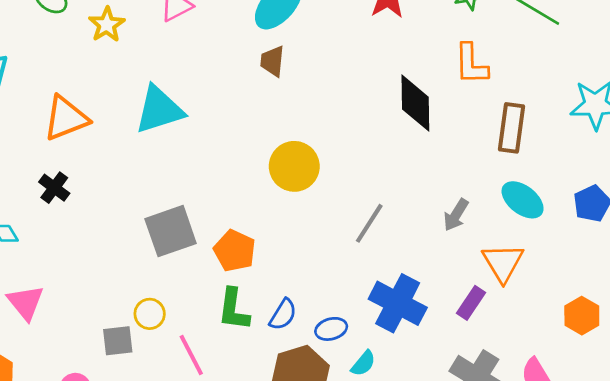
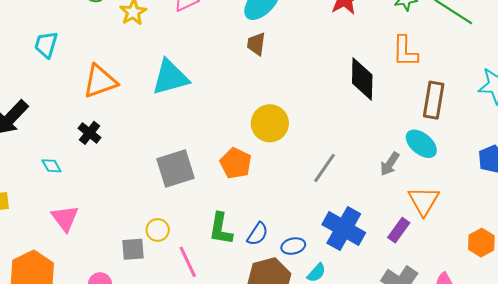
cyan ellipse: (523, 200) -> (421, 144), moved
orange pentagon: (235, 251) -> (236, 163), moved

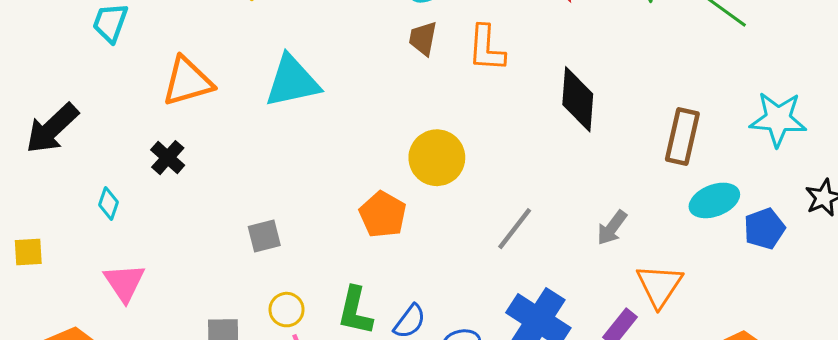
orange L-shape: (405, 51) -> (486, 48), moved
cyan ellipse: (421, 144) -> (714, 200), moved, turned -64
cyan diamond: (52, 166) -> (109, 203), turned 45
gray square: (175, 169) -> (264, 236), moved, size x0.6
yellow circle: (158, 230) -> (287, 310), moved

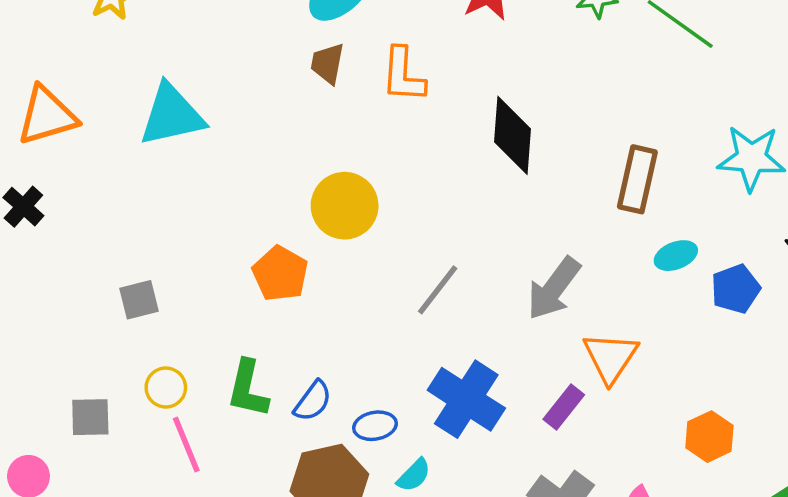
cyan ellipse: (714, 200) -> (676, 256), size x0.7
gray arrow: (612, 228) -> (554, 289), size x1.5

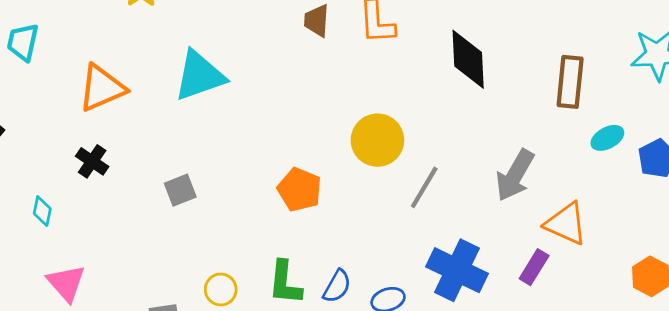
yellow circle: (345, 206) -> (377, 140), moved
gray square: (139, 300) -> (180, 190), moved
orange triangle: (611, 357) -> (566, 224), turned -33

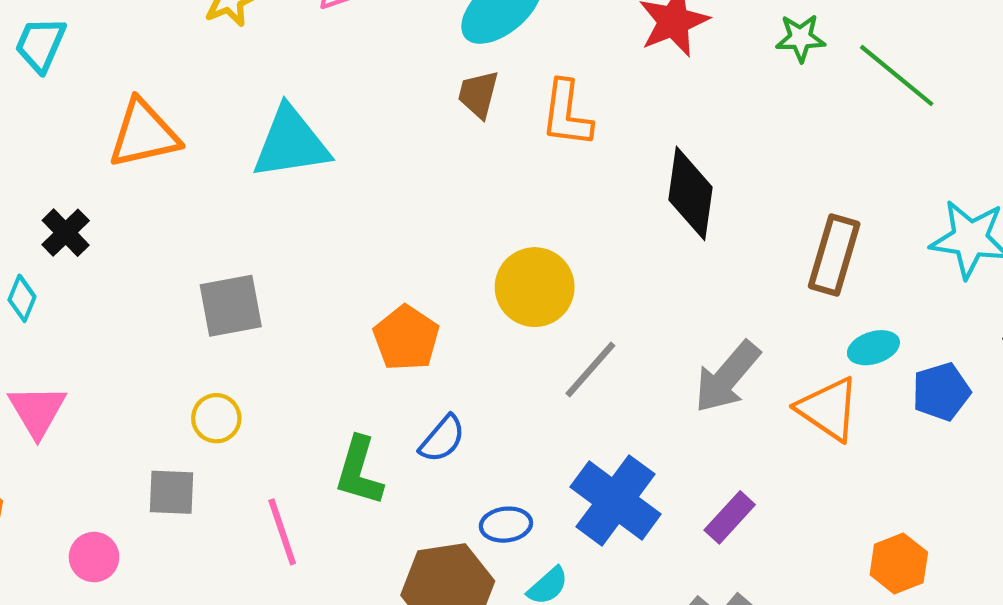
black cross: (92, 161) -> (66, 233), moved
gray square: (180, 190) -> (231, 306), size x1.4
orange triangle: (566, 224) -> (828, 409), moved
blue semicircle: (337, 286) -> (442, 439), moved
yellow circle: (221, 289) -> (216, 418), moved

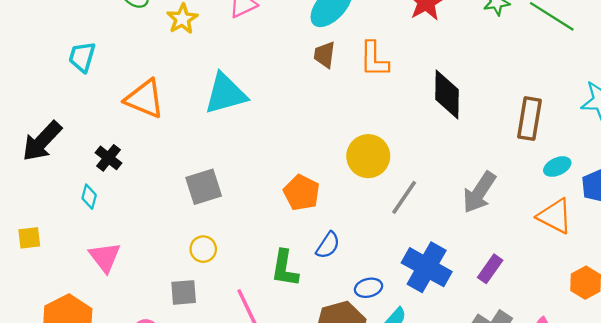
orange triangle: (144, 134) -> (145, 99), turned 42
orange triangle: (828, 409) -> (555, 216), moved

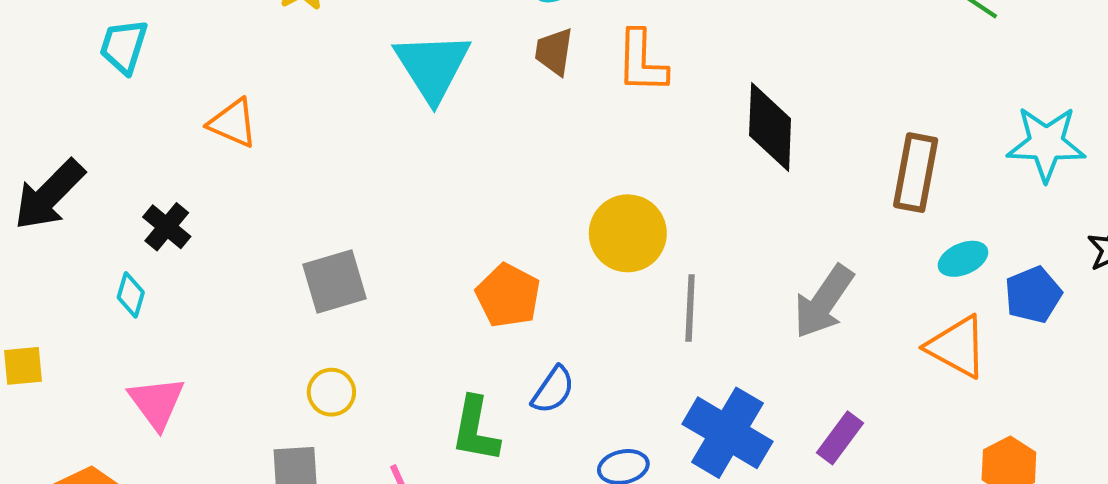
cyan triangle: (225, 94) -> (432, 67), moved, turned -48
orange triangle: (145, 99) -> (233, 123), size x0.7
gray line: (404, 197) -> (690, 308), turned -33

